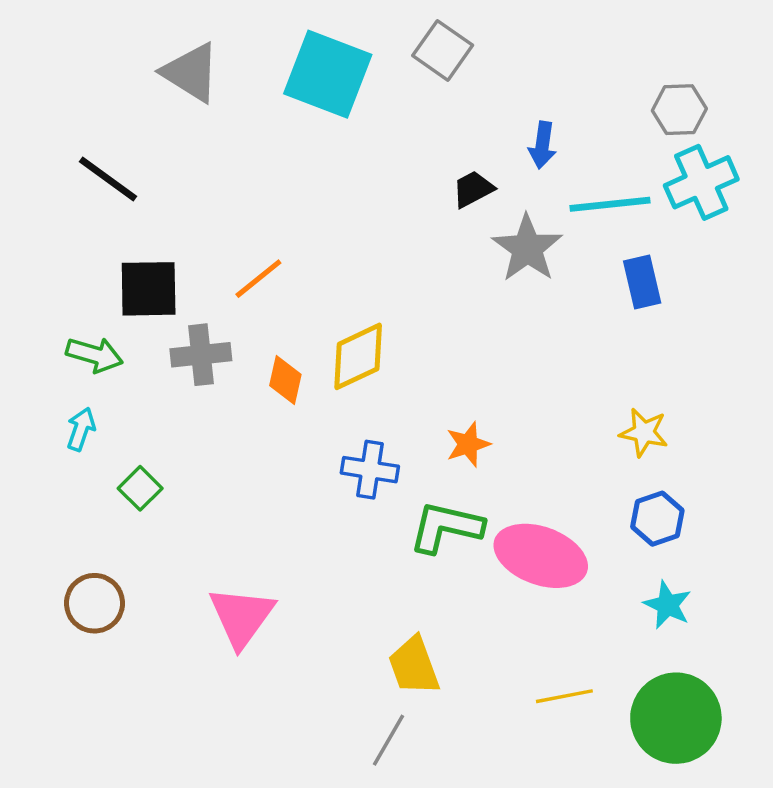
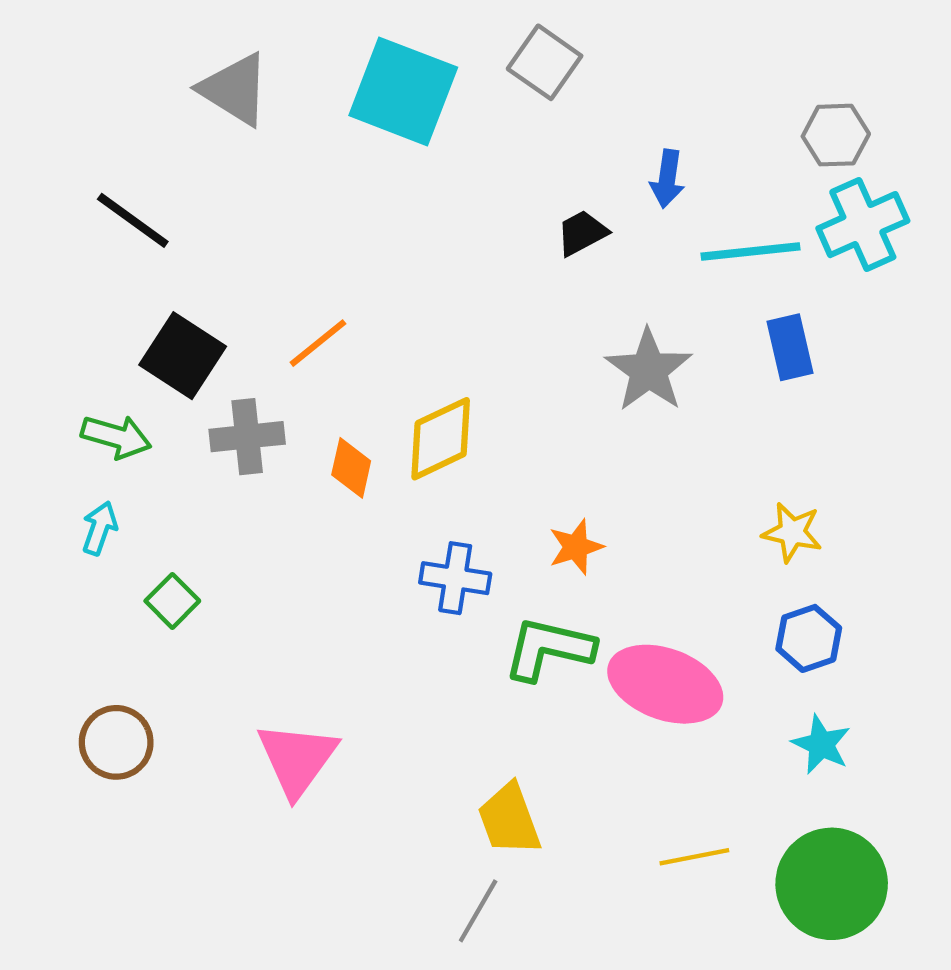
gray star: (527, 248) -> (649, 370), moved
black square: (149, 289) -> (183, 356), turned 34

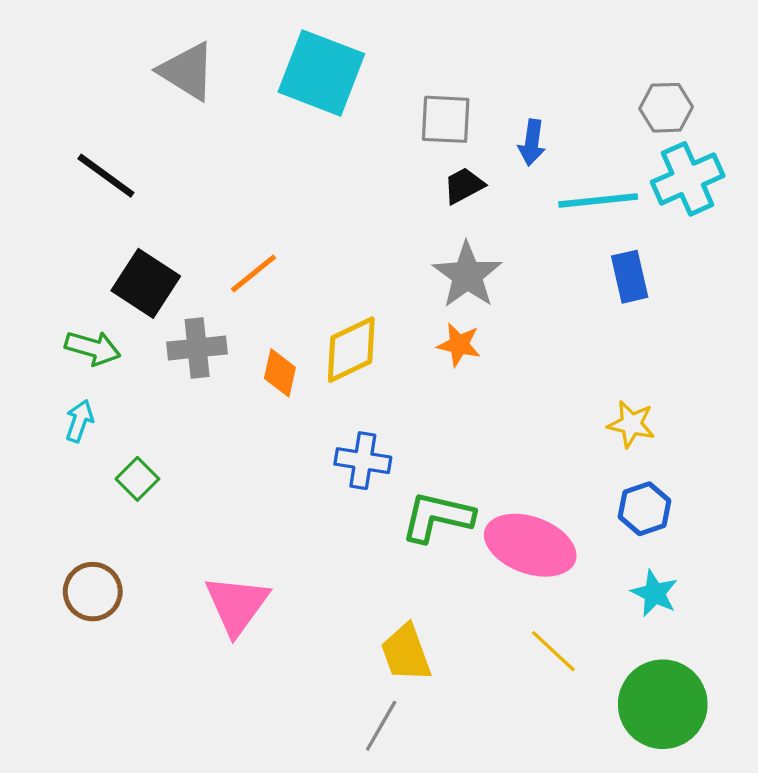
gray square: (545, 62) -> (446, 119), moved, turned -32
gray star: (649, 370) -> (467, 275), moved
orange star: (576, 547) -> (459, 345), moved, turned 30
yellow line: (694, 857) -> (553, 651), moved, turned 54

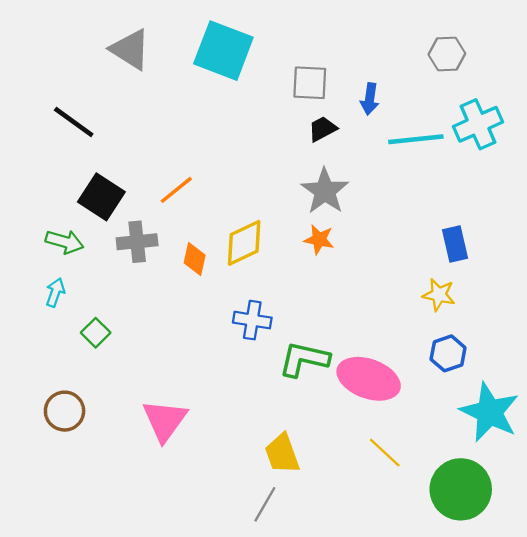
gray hexagon: (666, 108) -> (447, 54), moved
blue rectangle: (630, 277) -> (455, 244), moved
cyan star: (654, 593) -> (490, 412), moved, size x1.8

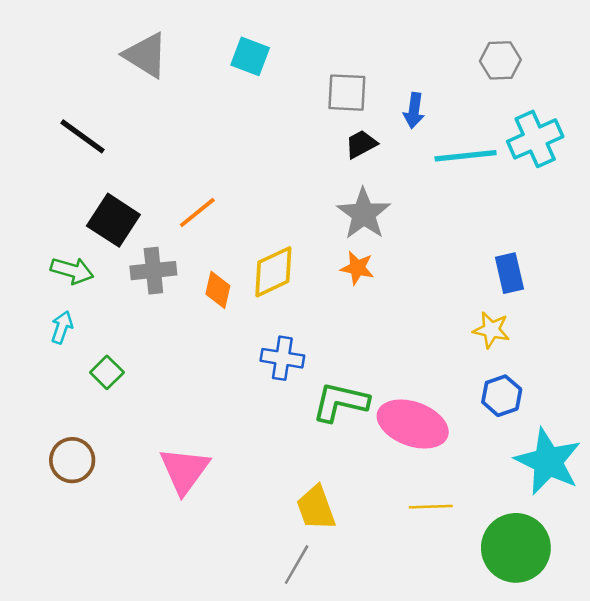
cyan square: (223, 51) -> (250, 56), size x0.6
yellow line: (385, 453) -> (431, 507), turned -45

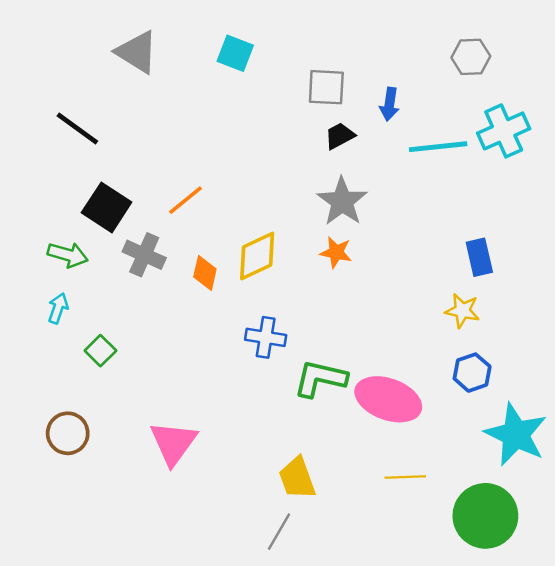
gray cross: (153, 271) -> (144, 255), turned 30

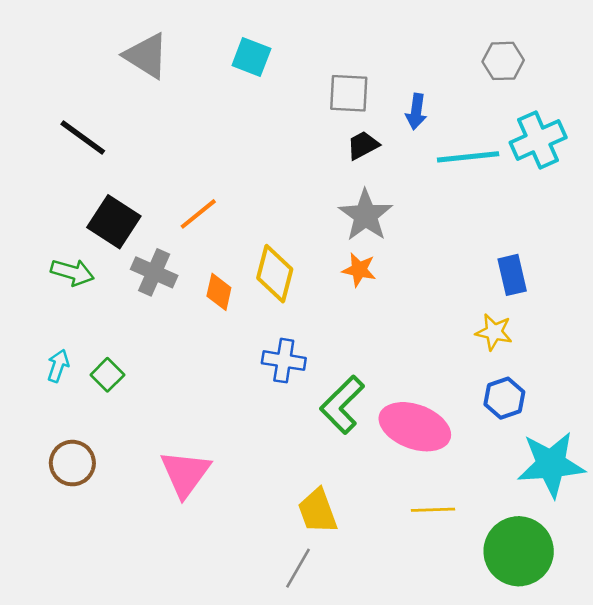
yellow diamond: (257, 256) -> (275, 274), turned -50
cyan arrow: (58, 308) -> (58, 366), moved
green L-shape: (320, 379) -> (342, 405), turned -58
cyan star: (516, 434) -> (551, 464), turned -30

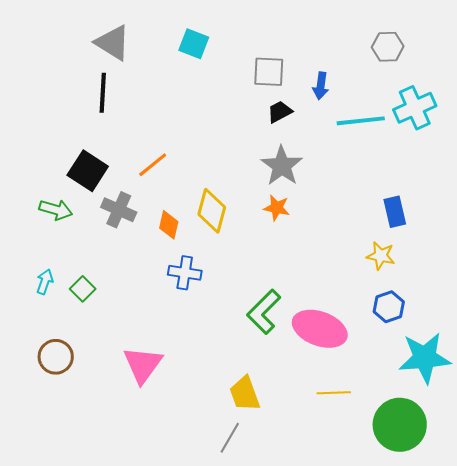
black line: (83, 137) -> (103, 93), moved, turned 57
blue cross: (284, 361) -> (185, 273), moved

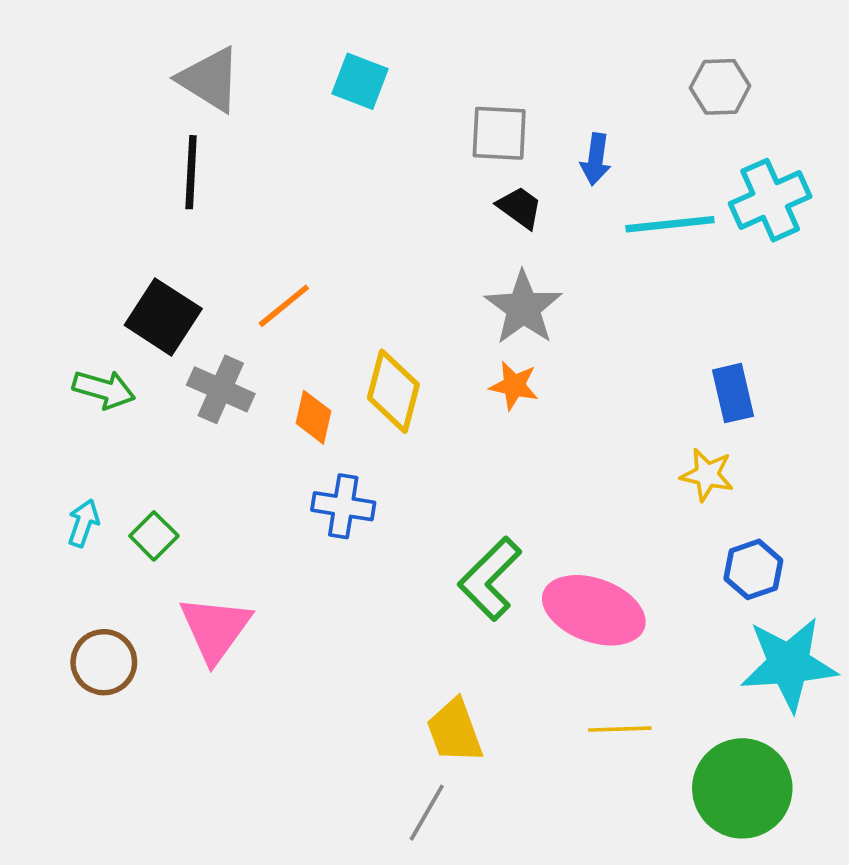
black trapezoid: (280, 112) -> (520, 207), turned 64
blue hexagon: (389, 307) -> (753, 569), moved
pink triangle: (143, 365) -> (215, 629), moved

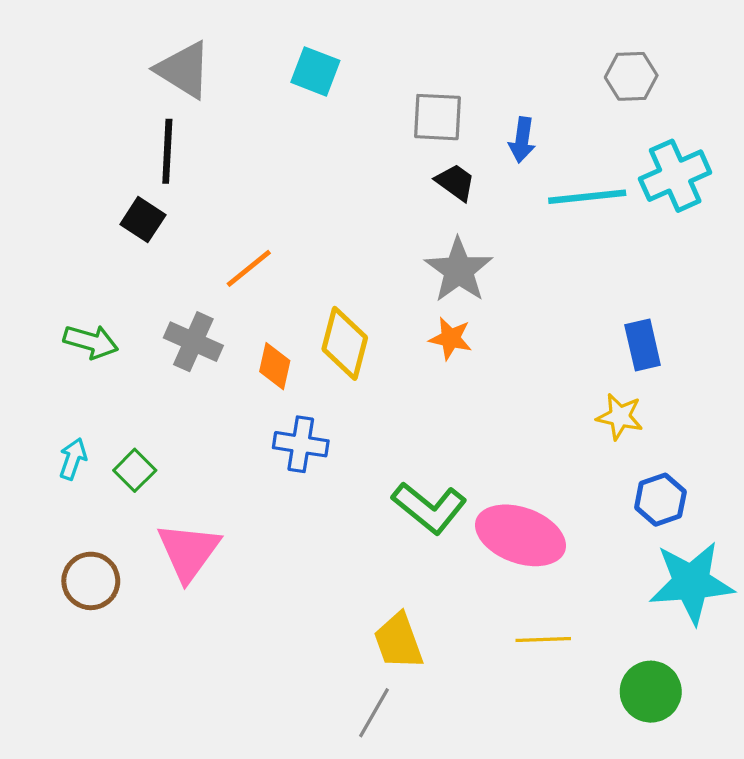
black square: (163, 317) -> (143, 220), moved, size x0.7
green L-shape: (490, 579) -> (429, 508), turned -96
green circle: (742, 788) -> (651, 692), size x0.7

